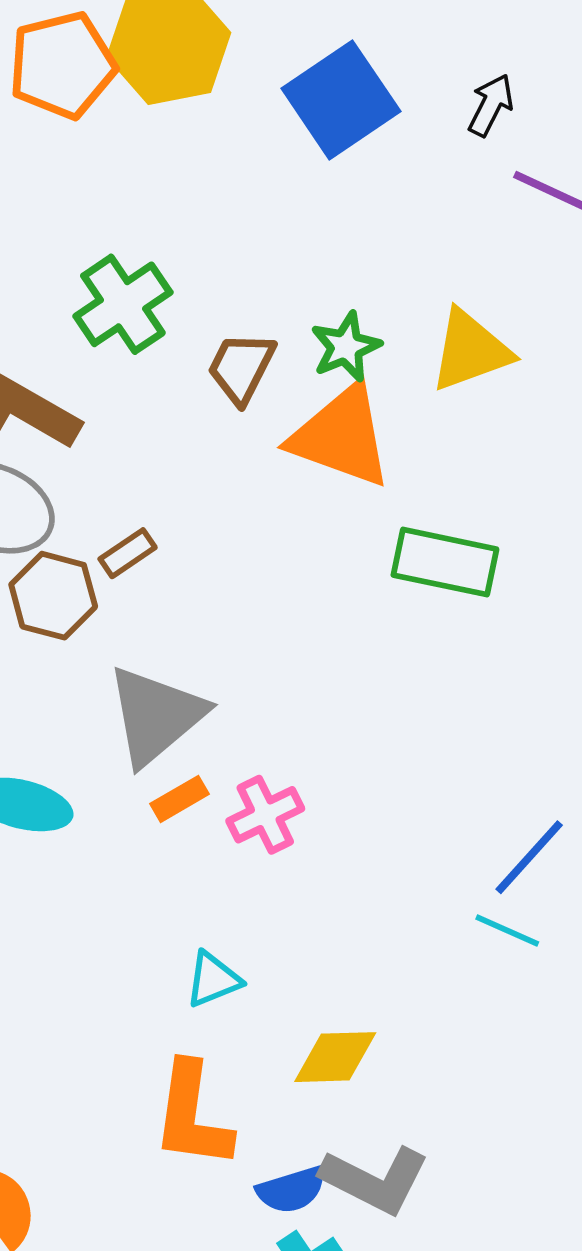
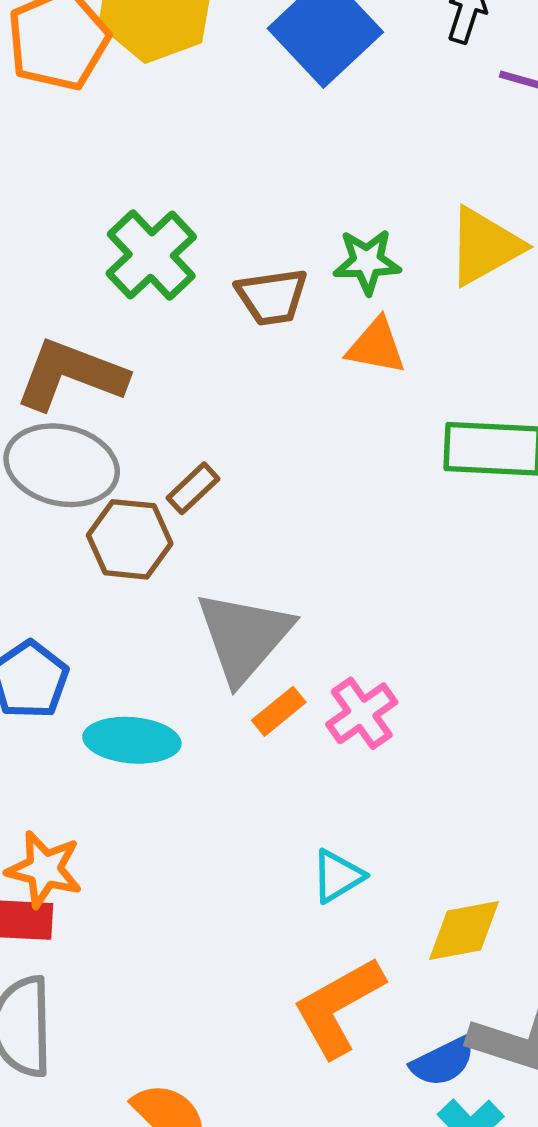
green star: (346, 347) -> (367, 262), turned 30
brown trapezoid: (241, 368) -> (272, 297), turned -116
orange triangle: (341, 436) -> (376, 346), size x0.6
orange L-shape: (192, 1115) -> (338, 1007), turned 62

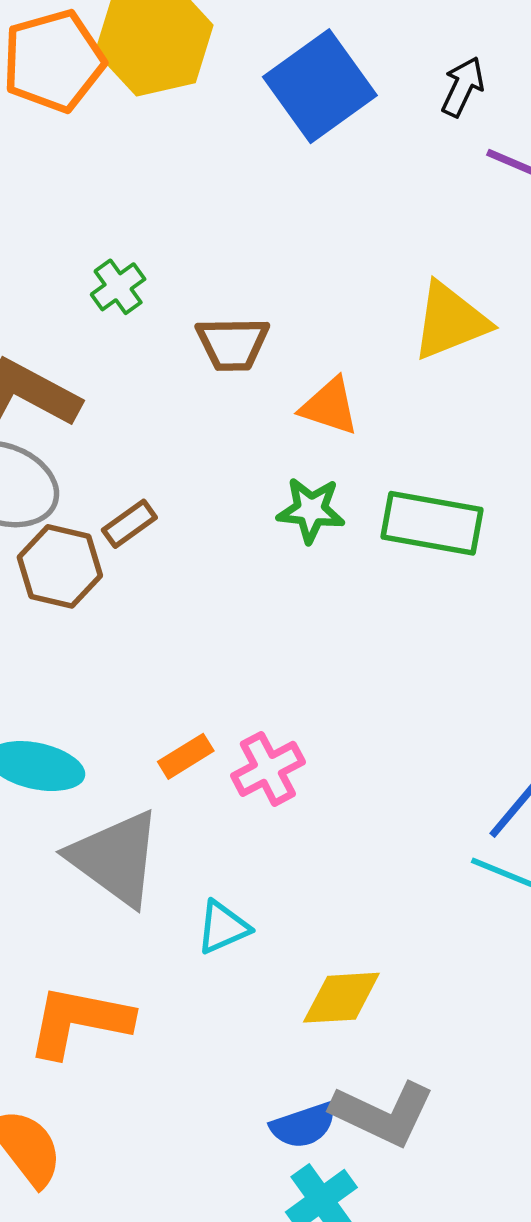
green cross: (151, 255) -> (118, 287), size x0.6
green star: (367, 262) -> (311, 510), moved
gray triangle: (244, 637) -> (115, 858), moved, turned -42
orange L-shape: (338, 1007) -> (79, 1021), moved, turned 33

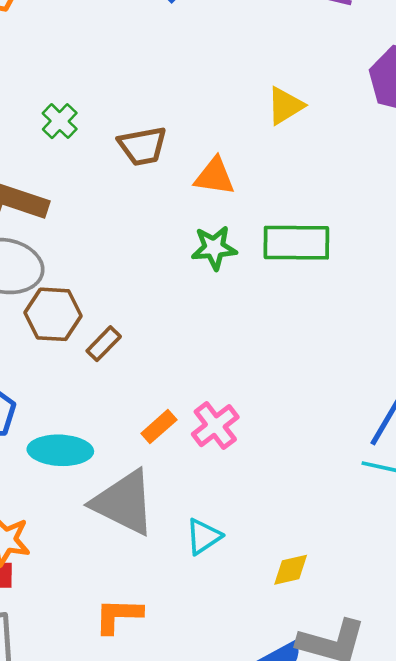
yellow triangle: (450, 321) -> (285, 106), size x0.7
brown rectangle: (129, 524) -> (104, 344), moved
yellow diamond: (341, 998) -> (291, 570), size x0.7
orange L-shape: (79, 1021) -> (118, 616), size x0.7

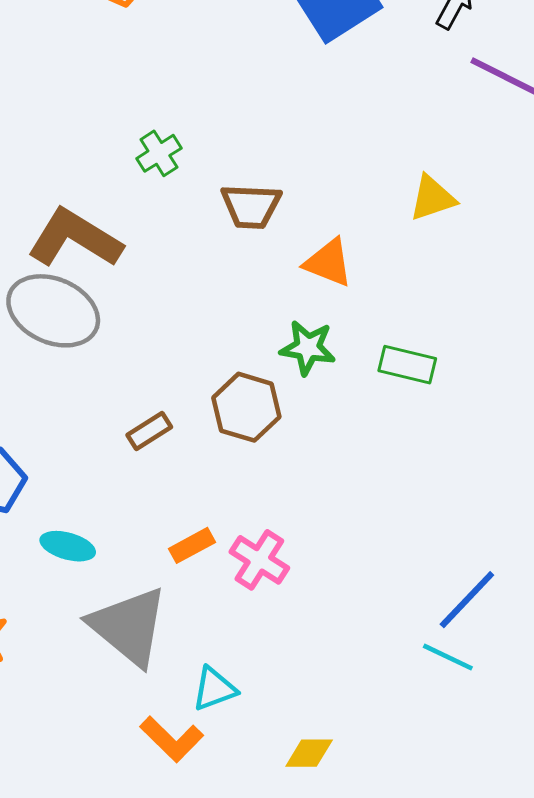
green rectangle: (296, 243) -> (407, 365), size x0.7
brown hexagon: (53, 314) -> (246, 407), moved
pink cross: (215, 426) -> (259, 560), turned -33
cyan ellipse: (60, 450) -> (68, 546), size x0.7
orange L-shape: (118, 616) -> (172, 739), moved, turned -150

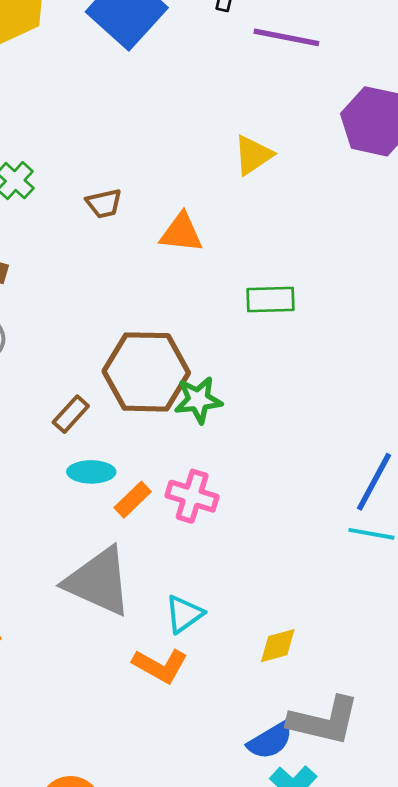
brown trapezoid: (251, 206) -> (104, 203), size x0.7
green star: (308, 348) -> (198, 400), moved
brown hexagon: (246, 407) -> (146, 372), size x1.4
cyan ellipse: (68, 546) -> (91, 472), moved

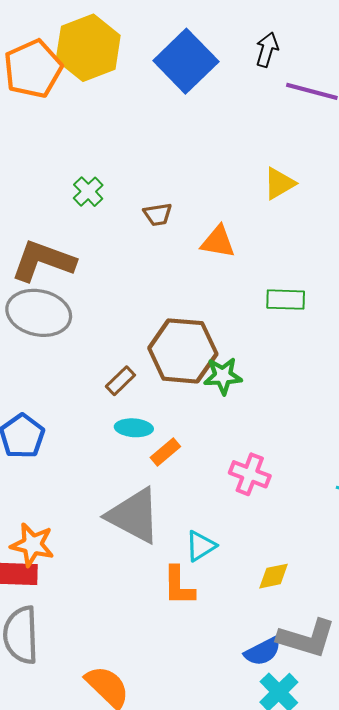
pink cross: (192, 496) -> (250, 474), moved
orange L-shape: (160, 666) -> (179, 586), turned 57

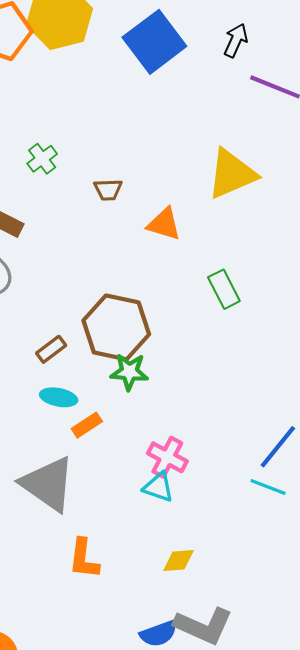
yellow triangle: (279, 184) -> (232, 174), size x1.6
green rectangle: (286, 300) -> (224, 289), turned 54
green star: (223, 376) -> (129, 372), moved
cyan triangle: (201, 546) -> (158, 487), moved, turned 44

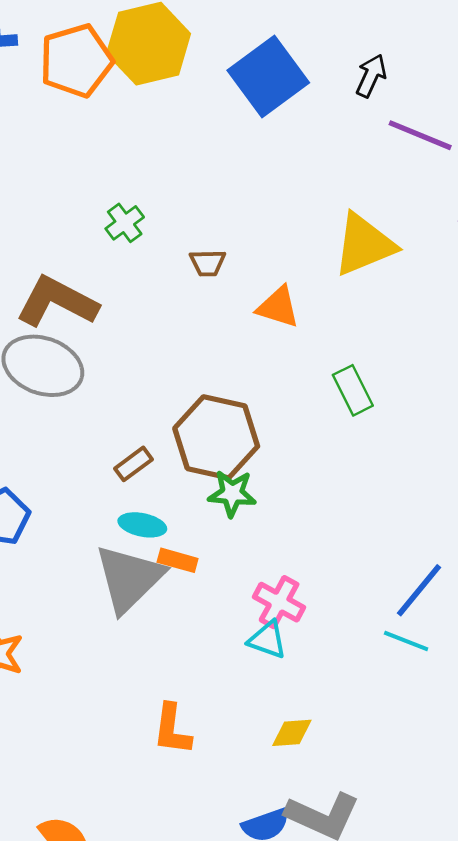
orange rectangle: (87, 425) -> (178, 560), turned 48
gray triangle: (48, 484) -> (129, 578), moved, turned 40

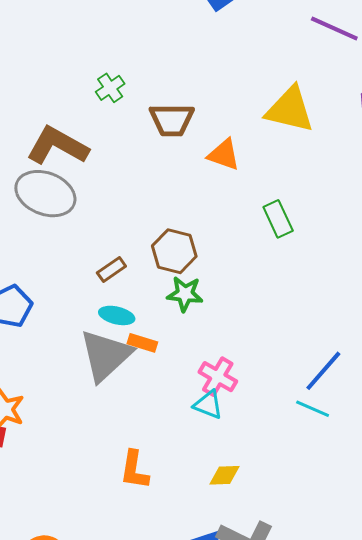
yellow triangle: (364, 245) -> (290, 110), turned 34
brown trapezoid: (208, 263) -> (172, 120), size x1.6
brown hexagon: (216, 437) -> (174, 251), size x0.7

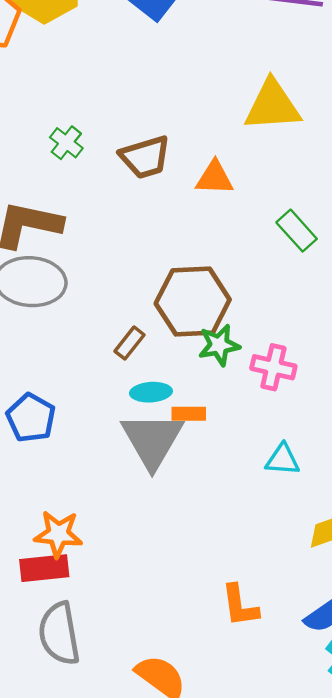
brown hexagon: (174, 251) -> (193, 302), size x1.4
pink cross: (218, 377) -> (273, 367), moved
orange L-shape: (134, 470) -> (240, 606), moved

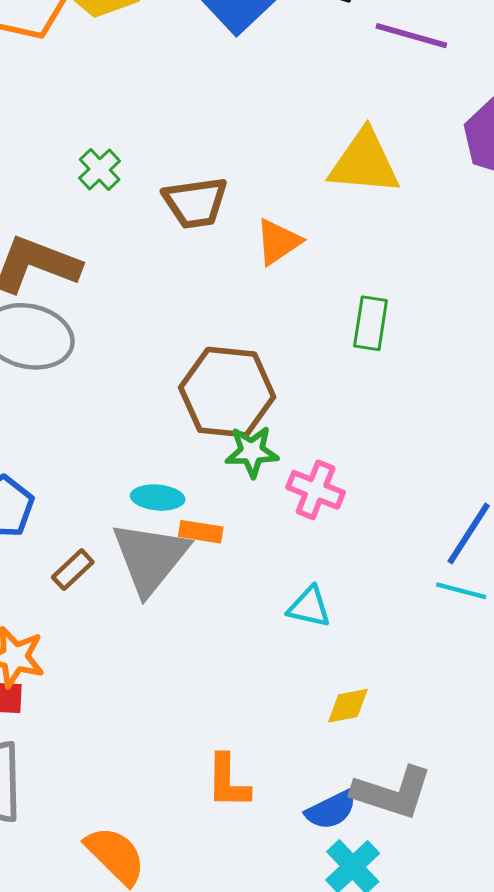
orange triangle: (215, 178) -> (278, 242), turned -45
green rectangle: (297, 231) -> (371, 323), turned 42
brown rectangle: (129, 343) -> (73, 570), moved

